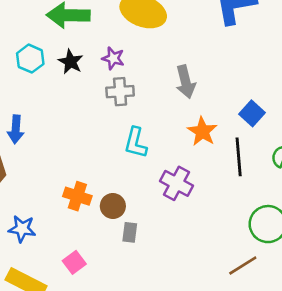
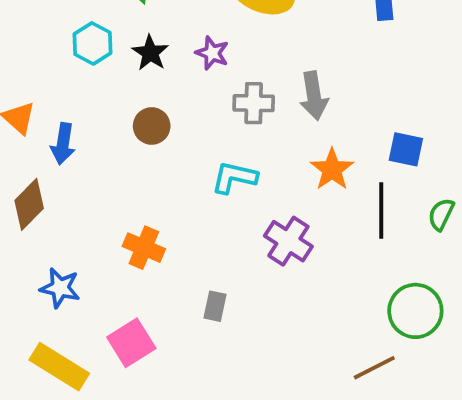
gray cross: (120, 92) -> (254, 103), moved
blue square: (252, 113) -> (406, 149), turned -35
cyan L-shape: (136, 143) -> (234, 177), turned 84
brown circle: (113, 206) -> (152, 126), moved
pink square: (74, 262) -> (131, 343), size x1.4

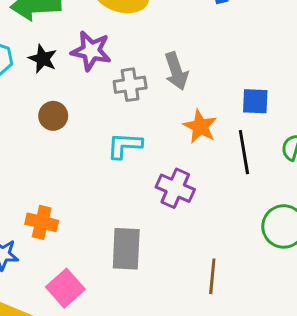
purple star: (212, 53) -> (91, 51), size x1.5
orange cross: (144, 248) -> (42, 222), moved
gray rectangle: (215, 306) -> (126, 249), size x1.8
brown line: (374, 368) -> (212, 276), moved, turned -48

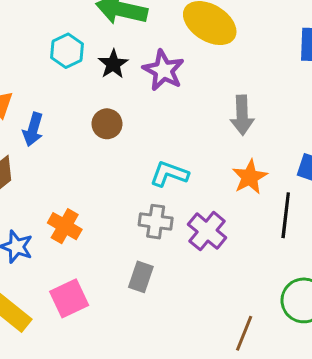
gray cross: (130, 85) -> (156, 222), moved
gray rectangle: (126, 249) -> (141, 277), size x0.7
brown line: (212, 276) -> (244, 333), moved

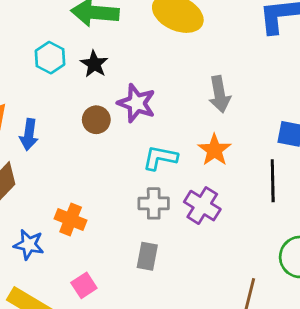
purple star: (164, 70) -> (137, 103), moved
orange star: (250, 177) -> (215, 150), moved
pink square: (69, 298) -> (84, 285), size x0.7

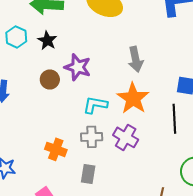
orange star: (215, 150) -> (133, 98), size x1.4
orange cross: (71, 219) -> (56, 149), moved

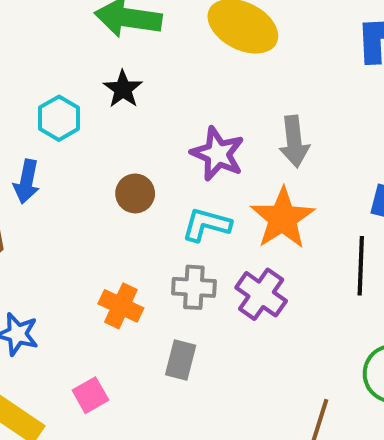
cyan hexagon: (16, 37) -> (59, 118), moved
purple star: (78, 67) -> (218, 154), moved
brown circle: (50, 79) -> (135, 193), moved

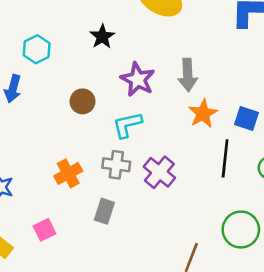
black star: (123, 89) -> (102, 37), moved
orange star: (283, 218) -> (203, 114), moved, size x0.7
cyan L-shape: (206, 225) -> (127, 125), turned -32
orange cross: (121, 306) -> (68, 173), turned 32

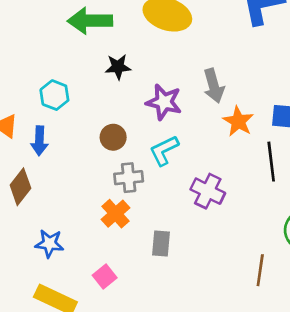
black star: (102, 37) -> (118, 67), turned -30
gray cross: (116, 165) -> (129, 178), moved

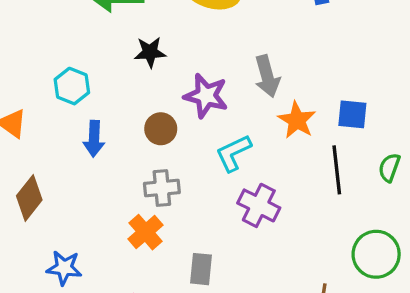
brown circle: (113, 137) -> (161, 129), moved
blue arrow: (39, 141) -> (94, 139), moved
cyan L-shape: (164, 150) -> (233, 153), moved

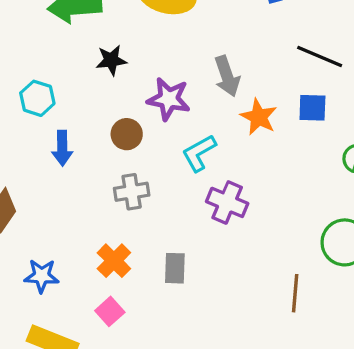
black line: (337, 170) -> (320, 56), moved, turned -57
orange cross: (145, 232) -> (114, 261), moved

